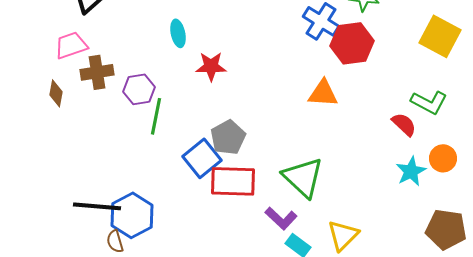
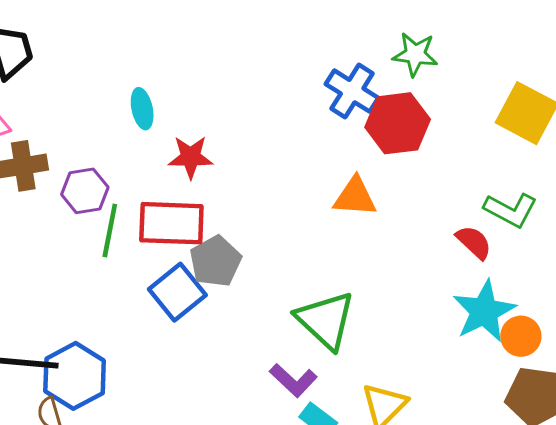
orange circle: (443, 158) -> (521, 336), moved
cyan star: (411, 171) -> (484, 311), size x1.4
red rectangle: (233, 181) -> (171, 223), moved

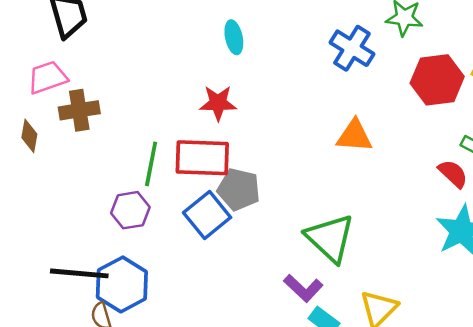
cyan ellipse: (142, 109) -> (234, 37), moved
red hexagon: (398, 123) -> (437, 80), moved
purple hexagon: (85, 191) -> (130, 210), moved
gray pentagon: (215, 261) -> (239, 189), turned -30

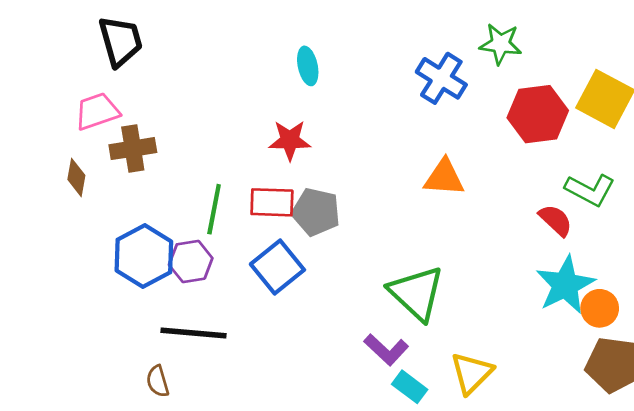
red rectangle: (202, 158) -> (272, 202), size x0.7
gray pentagon: (239, 189) -> (316, 212), moved
black line: (79, 273) -> (193, 333), moved
blue hexagon: (122, 284) -> (144, 256), moved

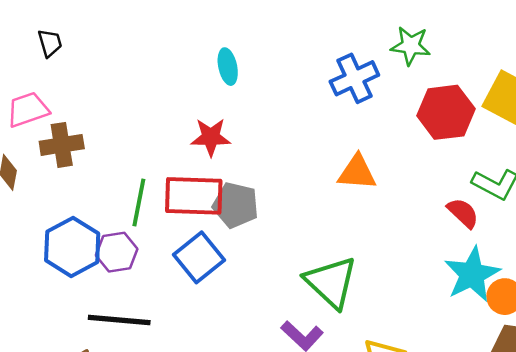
black trapezoid: (120, 41) -> (50, 43), size x0.6
blue cross: (441, 78) -> (354, 78), turned 33
red rectangle: (272, 202) -> (194, 196), size x1.4

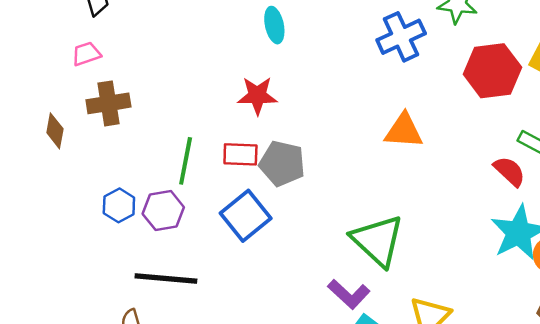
pink trapezoid: (28, 110) -> (86, 54), moved, size x0.7
red rectangle: (194, 196) -> (240, 154), size x0.6
blue hexagon: (72, 247) -> (119, 205), size x0.6

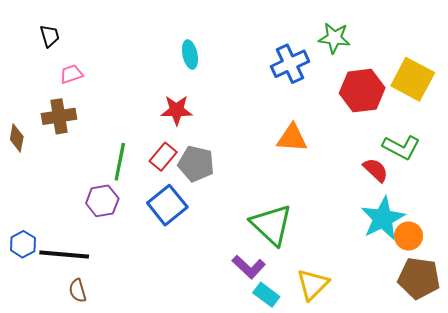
pink trapezoid: (86, 54) -> (71, 74), moved
red rectangle: (240, 154) -> (163, 157), turned -52
blue hexagon: (119, 205) -> (23, 244), moved
black line: (166, 278) -> (64, 255), moved

